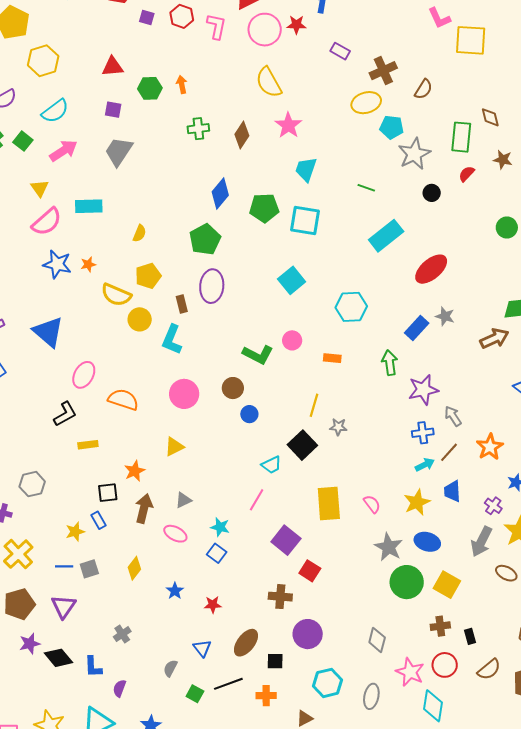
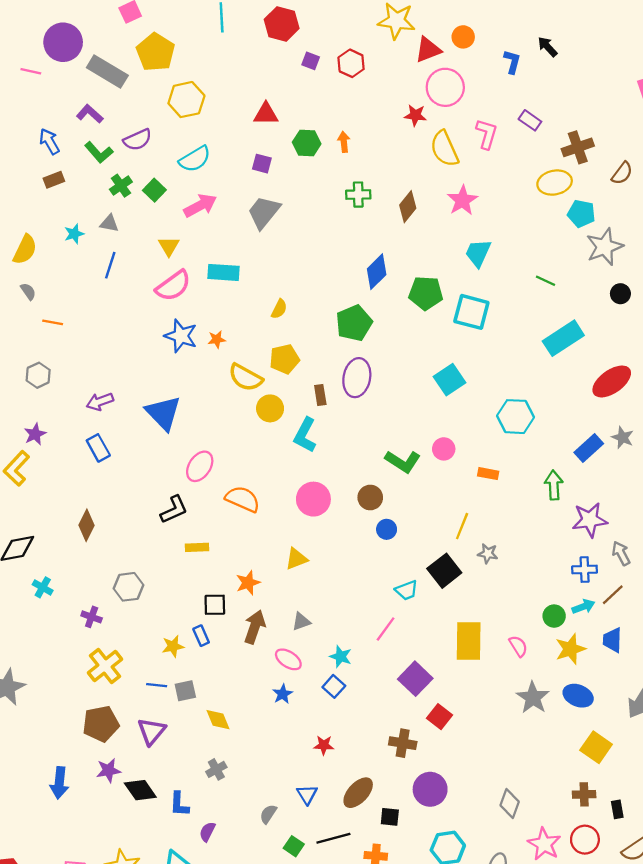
red star: (296, 25) -> (415, 115), moved
pink L-shape: (216, 26) -> (487, 134), moved
yellow diamond: (134, 568) -> (218, 720), moved, turned -65
green circle: (407, 582) -> (554, 616), moved, size x0.6
blue star: (175, 591) -> (283, 694), moved

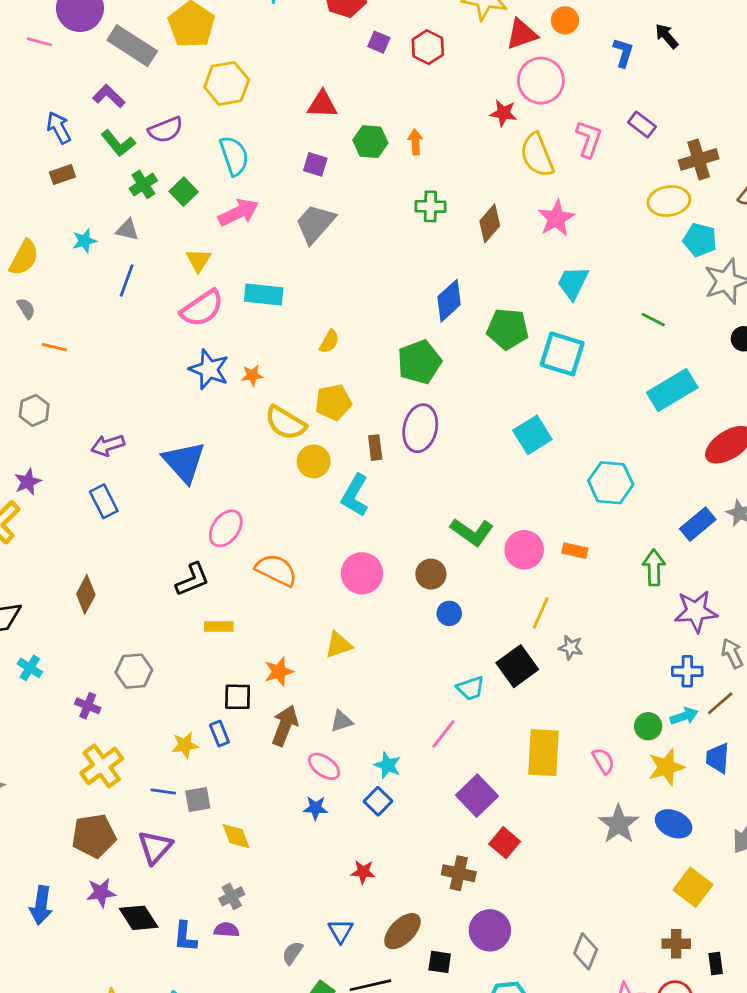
cyan semicircle: (195, 159) -> (234, 156), turned -80
pink circle: (444, 449) -> (524, 550), moved, size x1.4
blue star: (283, 694) -> (316, 808), turned 30
purple semicircle: (207, 832) -> (227, 930), moved, turned 66

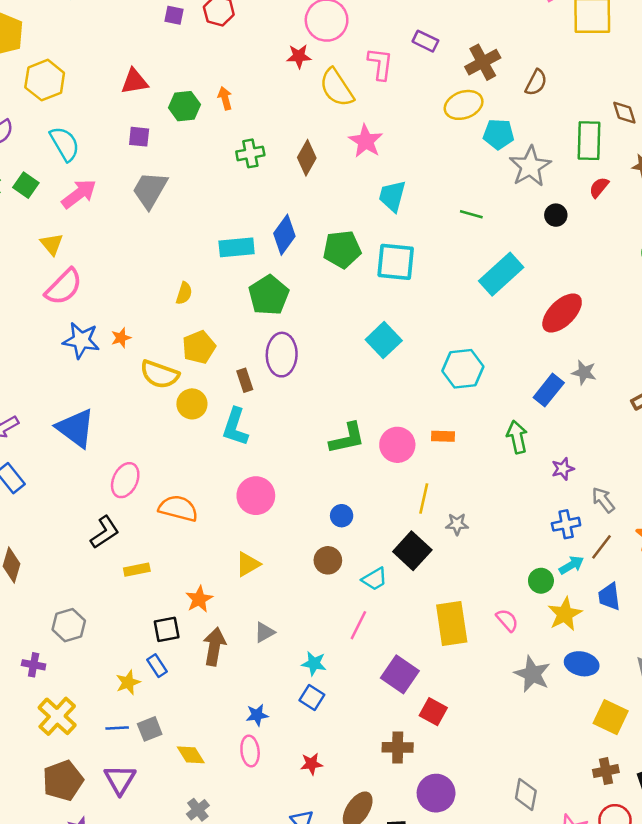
cyan rectangle: (264, 294) -> (237, 247), moved
green L-shape: (472, 532) -> (347, 438), turned -36
brown circle: (431, 574) -> (328, 560), moved
purple star: (696, 611) -> (563, 469), size x0.6
pink ellipse: (324, 766) -> (250, 751), moved, turned 60

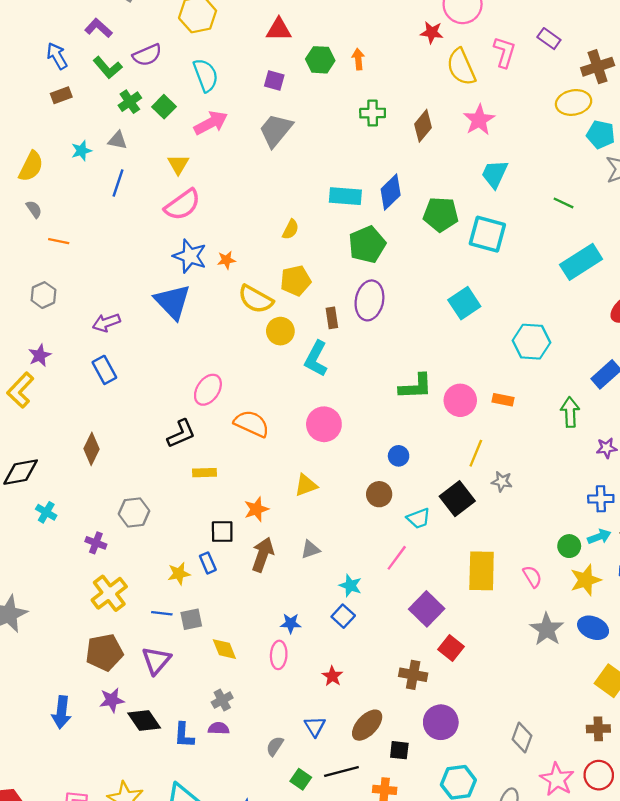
blue triangle: (76, 428) -> (172, 302), moved
red star: (311, 764) -> (332, 676), turned 30

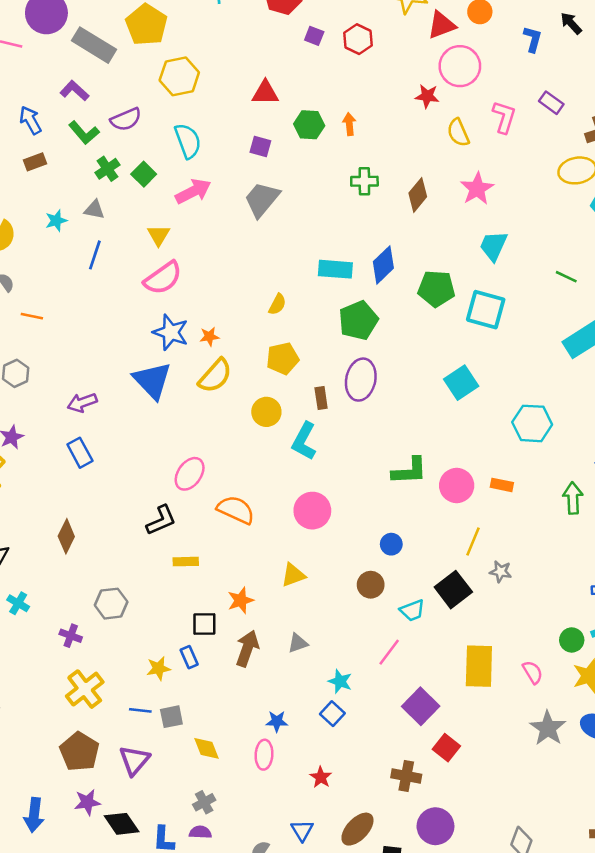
yellow semicircle: (461, 67) -> (458, 133), size x0.7
yellow semicircle: (256, 299) -> (215, 376), moved, turned -78
brown pentagon: (104, 652) -> (79, 752), turned -30

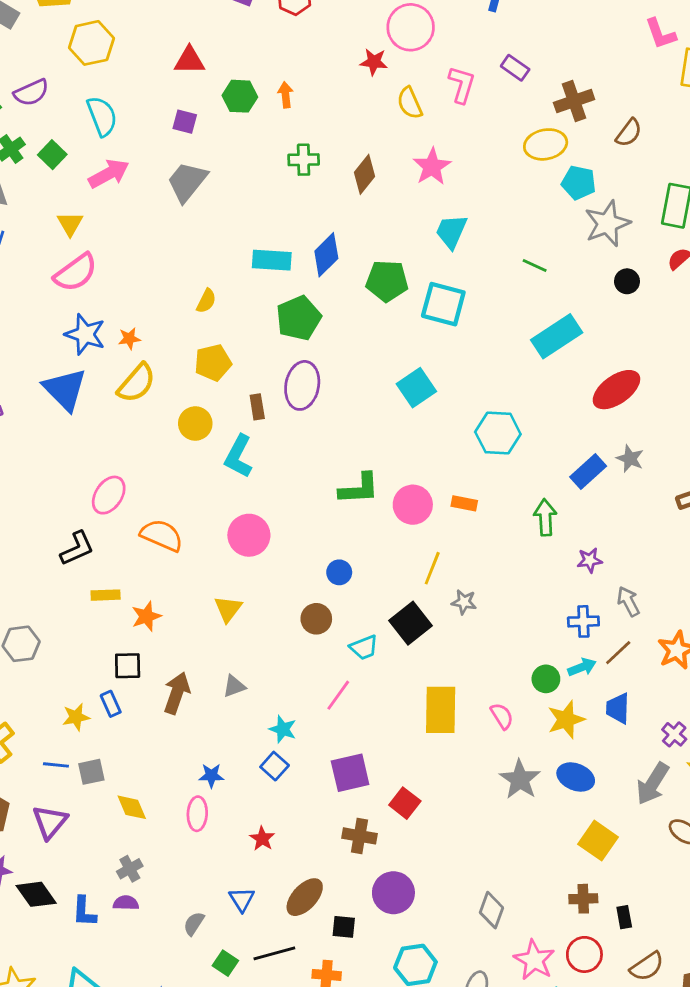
yellow triangle: (293, 575) -> (228, 609), turned -32
orange star: (241, 600) -> (146, 616), moved
purple square: (421, 706) -> (350, 773), moved, turned 33

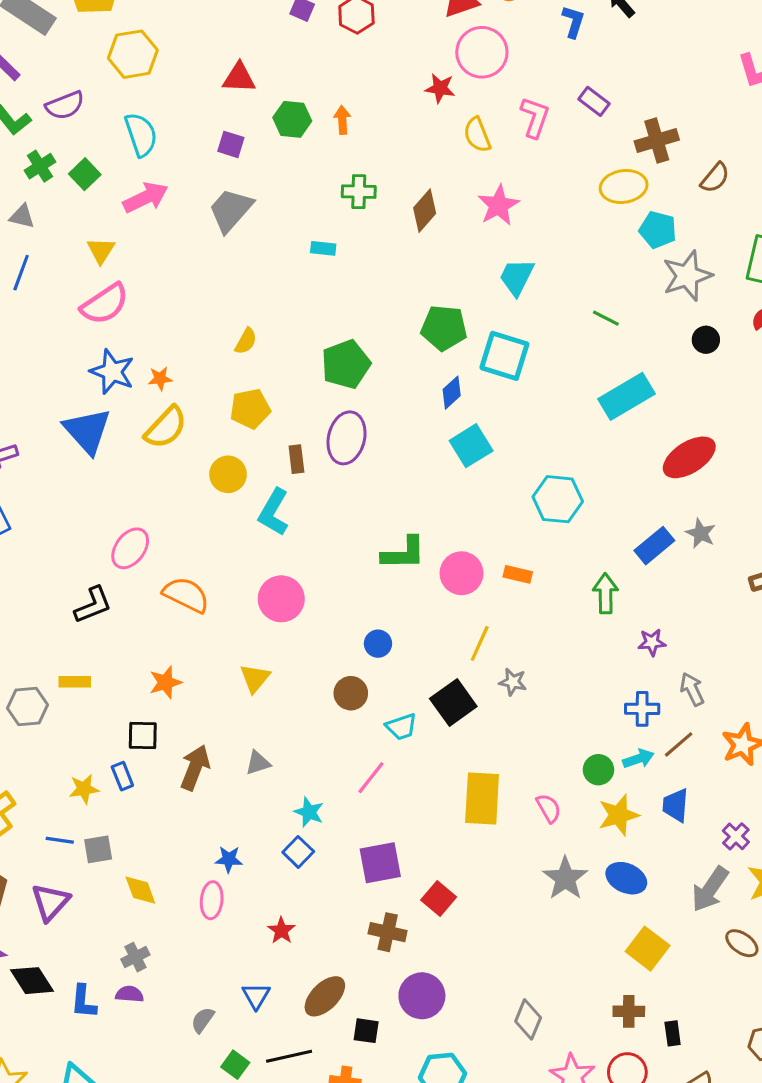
blue diamond: (326, 255) -> (452, 393), moved, size x0.7
cyan rectangle: (272, 260) -> (323, 248), moved, size x0.6
yellow rectangle: (106, 595) -> (75, 682), moved

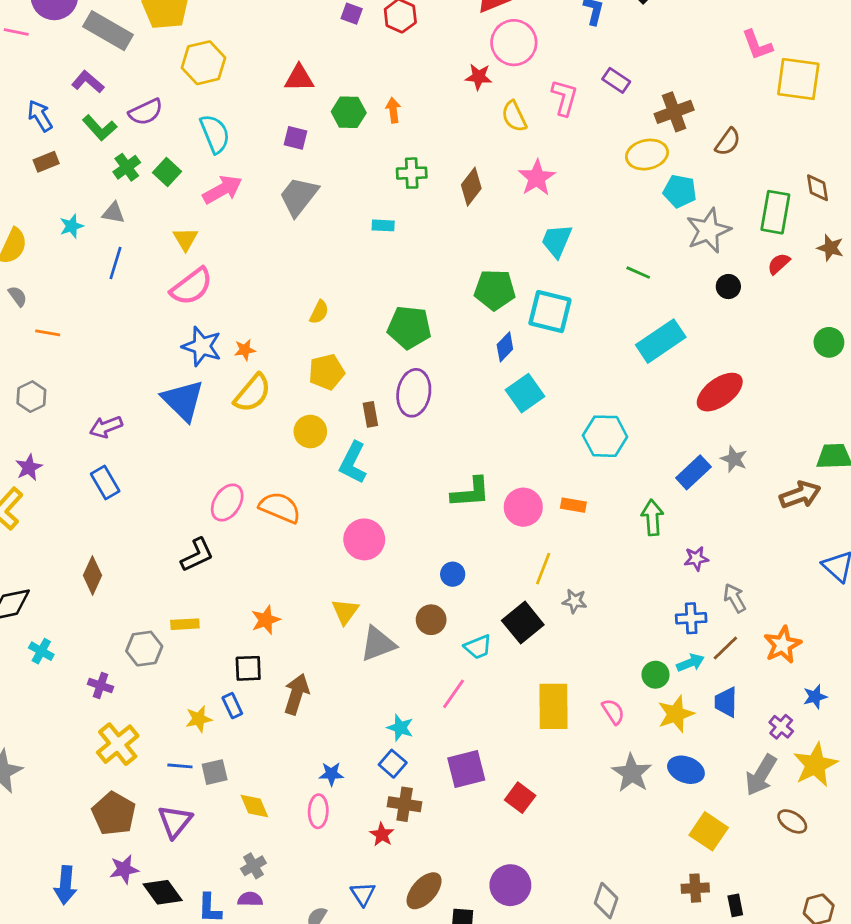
green pentagon: (346, 364) -> (409, 327), turned 30
orange semicircle: (186, 595) -> (280, 508), moved
gray triangle: (258, 763) -> (378, 644), moved, size x1.6
brown cross: (388, 932) -> (405, 804), moved

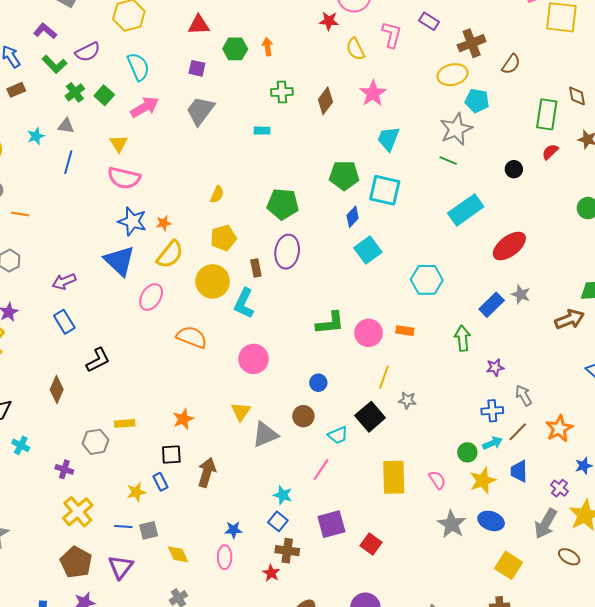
gray star: (708, 231) -> (456, 129), moved
pink semicircle: (192, 286) -> (124, 178), turned 52
yellow circle: (310, 432) -> (213, 281), size x1.4
pink ellipse: (227, 503) -> (151, 297), moved
black L-shape: (197, 555) -> (98, 360), moved

